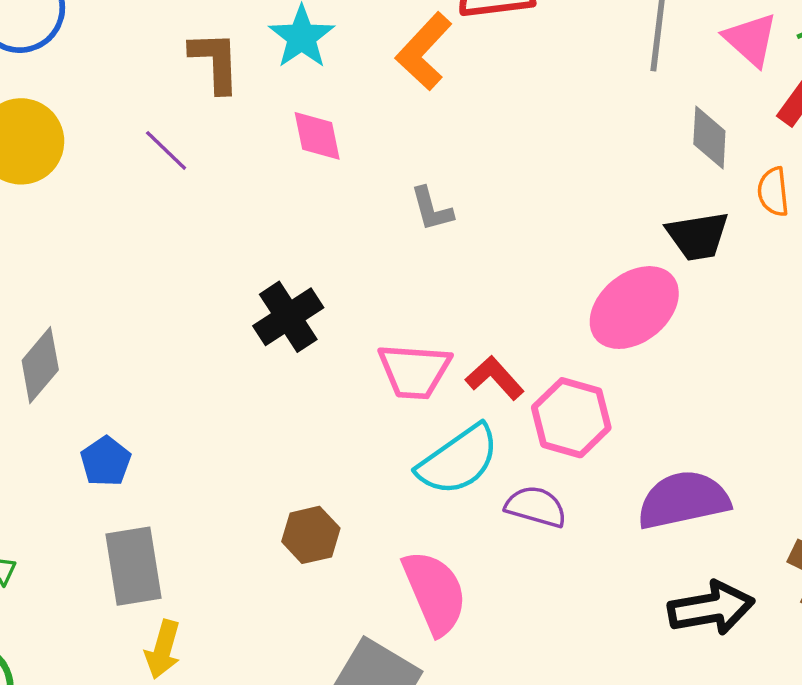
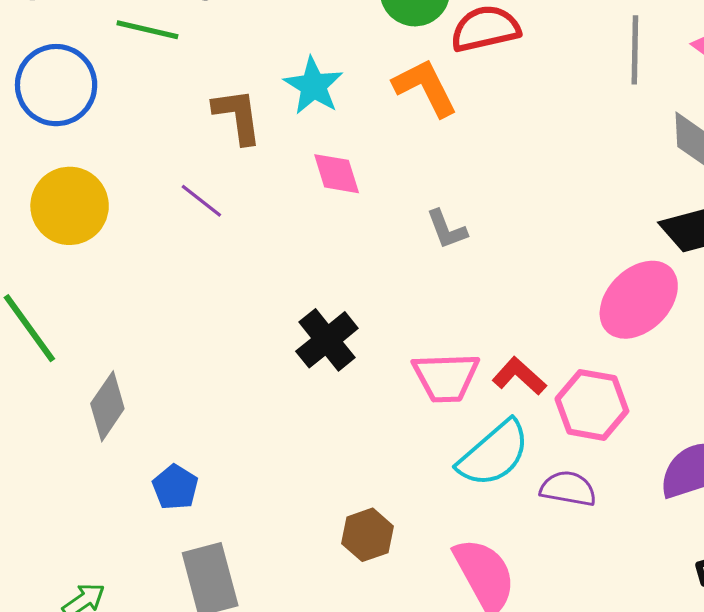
orange L-shape: (424, 51) -> (425, 88), turned 116

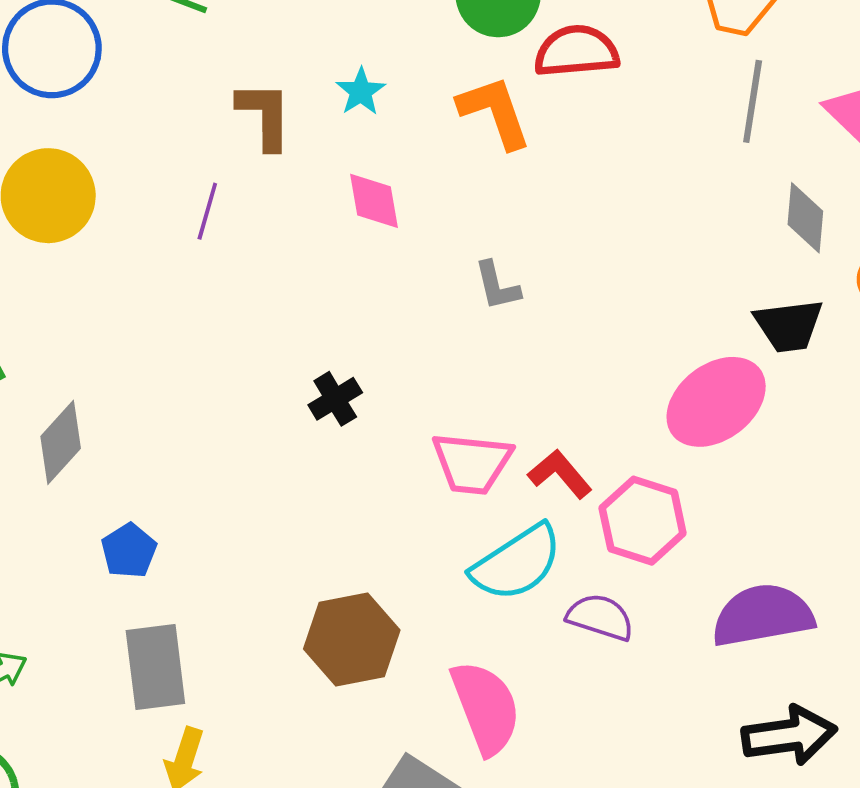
cyan star: (313, 86) -> (361, 92), size x0.7
purple line: (201, 201) -> (207, 211), turned 60
black cross: (327, 340) -> (335, 399), size x0.7
brown hexagon: (367, 535) -> (352, 640), size x1.5

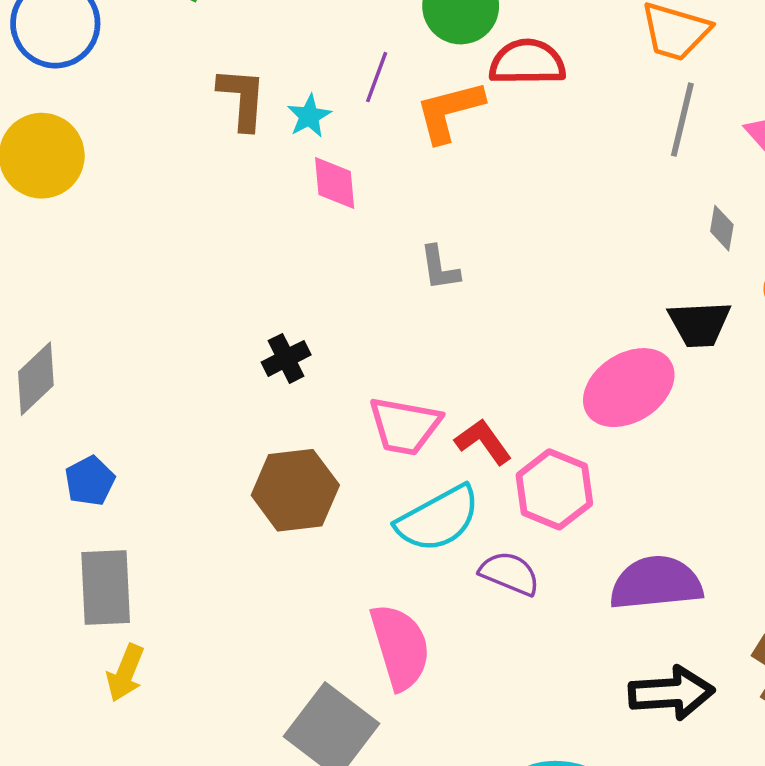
cyan star: (361, 92) -> (309, 116), moved
orange L-shape: (495, 112) -> (449, 111), turned -90
purple line: (207, 211) -> (377, 77), moved
gray diamond: (805, 218) -> (722, 228), size x0.7
brown hexagon: (352, 640) -> (295, 490), moved

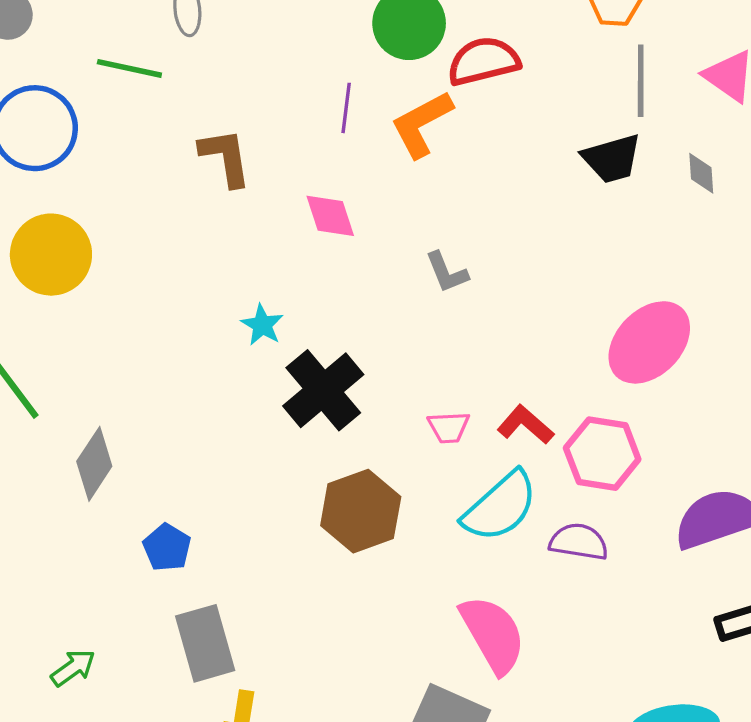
cyan star: (309, 116) -> (262, 325), moved
black trapezoid: (699, 324) -> (612, 159), moved
black cross: (286, 358) -> (323, 390), size x1.8
pink trapezoid: (405, 426) -> (449, 427), size x0.6

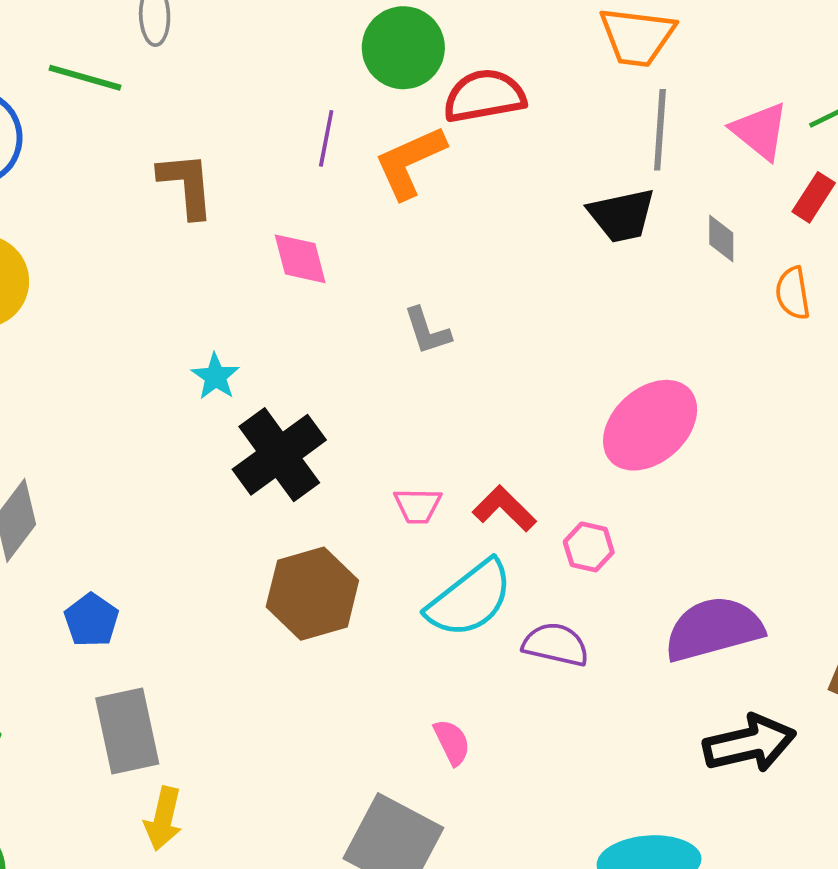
pink hexagon: (602, 454) -> (589, 547), size x0.6
pink semicircle: (493, 634) -> (452, 742), size x0.5

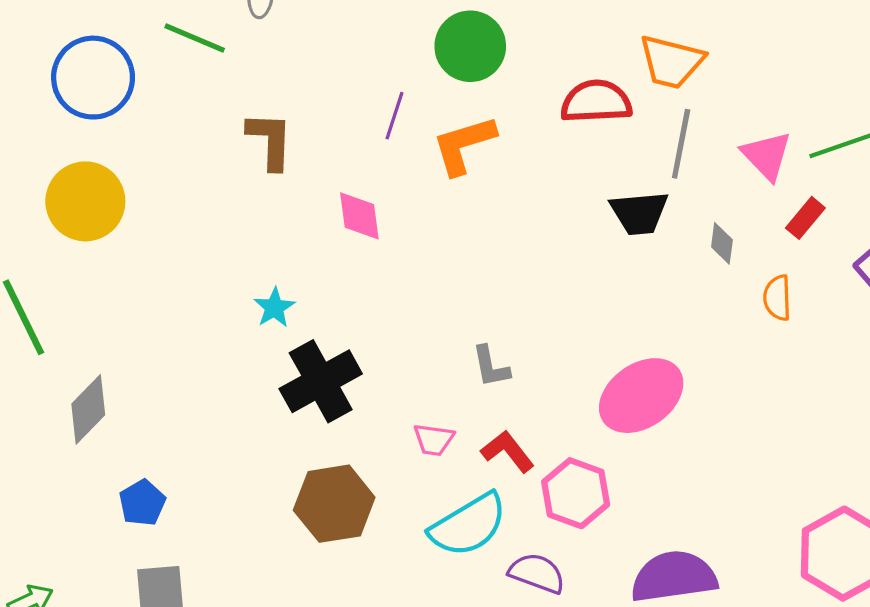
red semicircle: (484, 96) -> (596, 102), moved
gray L-shape: (427, 331) -> (491, 367), moved
pink hexagon: (589, 547) -> (576, 493), size x1.6

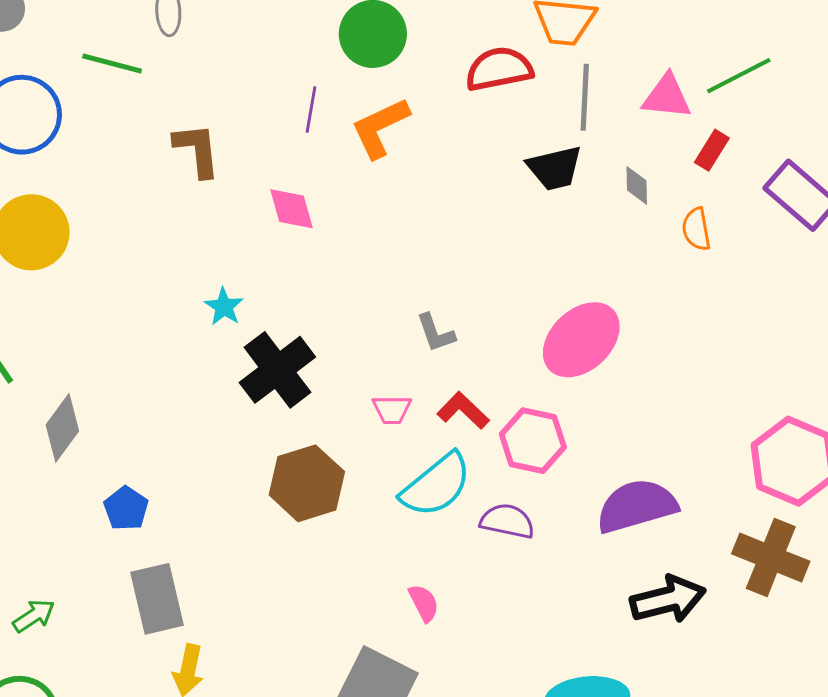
pink triangle: (767, 155) -> (667, 97), turned -32

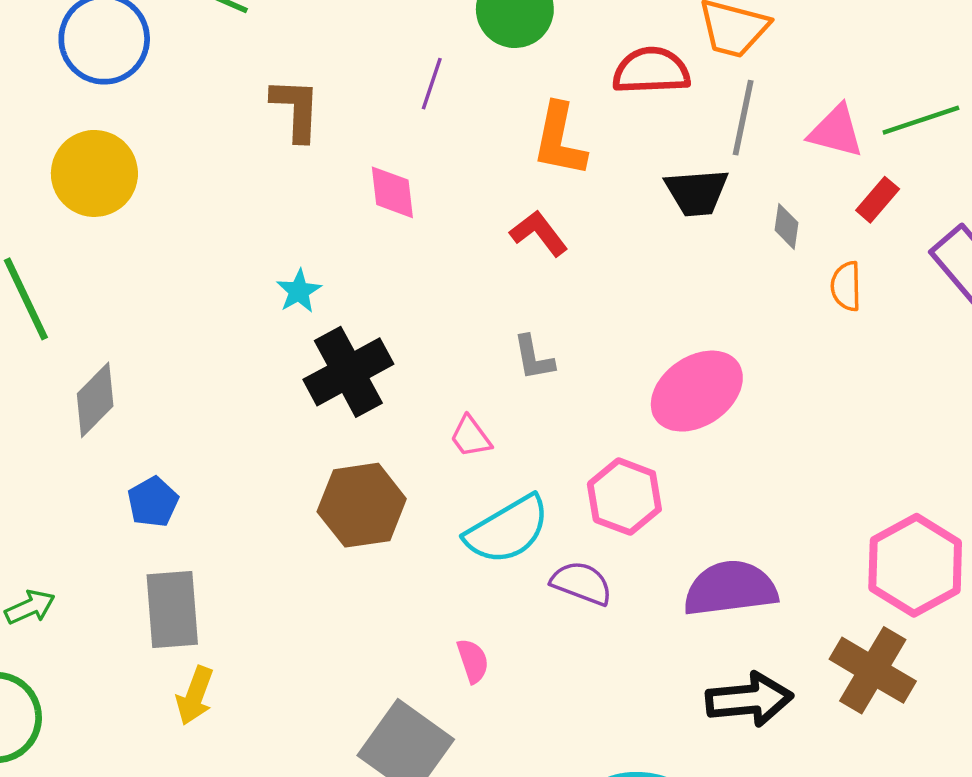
orange L-shape: (380, 128) -> (559, 140), moved, turned -62
pink trapezoid: (392, 409) -> (471, 437), turned 45
red L-shape: (463, 410) -> (539, 233), moved

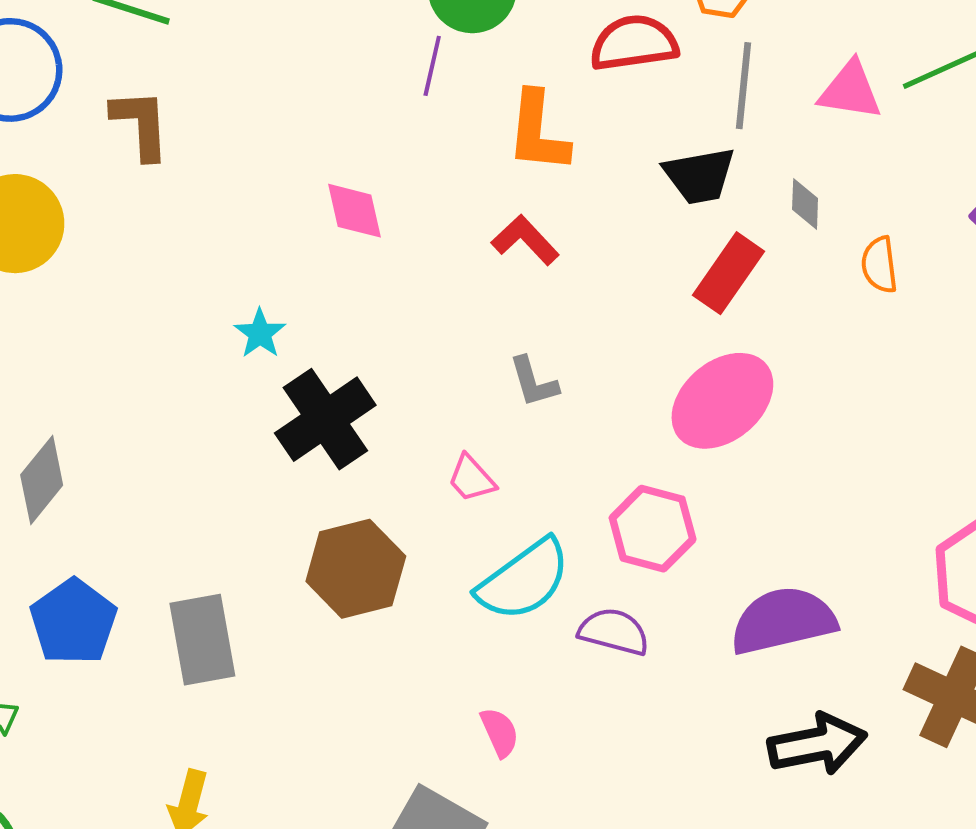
purple line: (432, 84) -> (432, 66), moved
brown L-shape: (296, 109) -> (141, 124), moved
red rectangle: (878, 200) -> (728, 273), moved, size x1.5
blue pentagon: (153, 502) -> (73, 622), moved, size x1.5
gray rectangle: (172, 610) -> (202, 640), moved

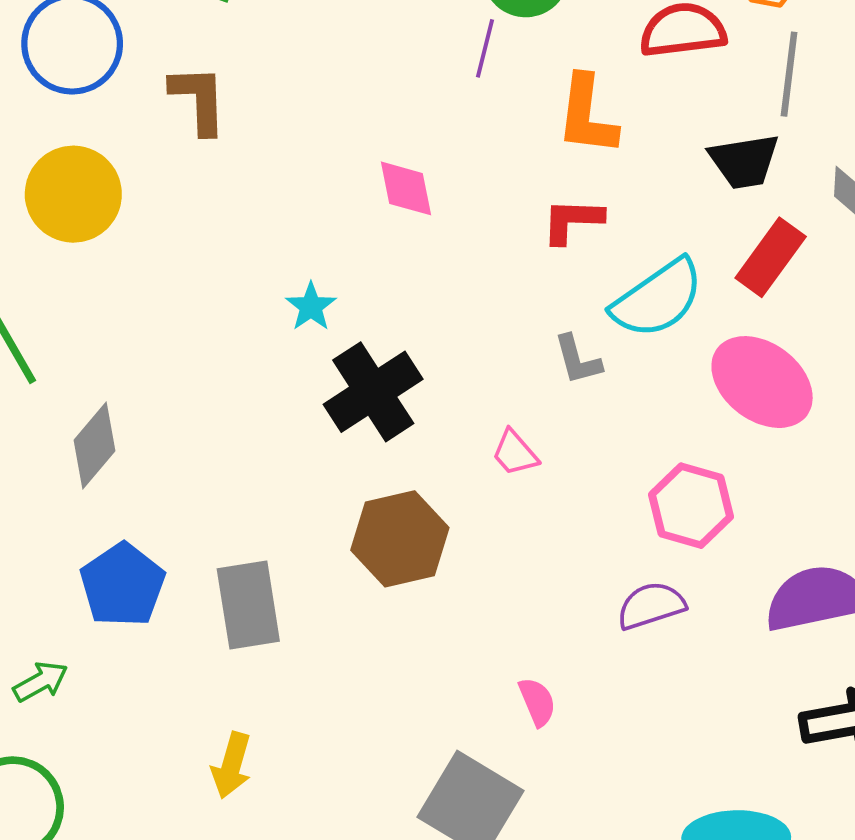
red L-shape: (525, 240) -> (572, 221), turned -46
pink ellipse: (722, 401) -> (762, 382), turned 76
cyan semicircle: (524, 580) -> (658, 299), moved
purple semicircle: (614, 632) -> (651, 606), turned -34

